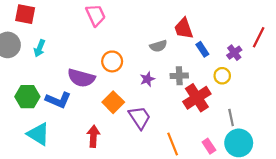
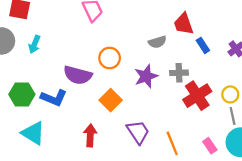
yellow circle: (222, 76) -> (230, 94), moved
purple star: (147, 79) -> (146, 76), size x1.5
purple trapezoid: (140, 118) -> (138, 132), moved

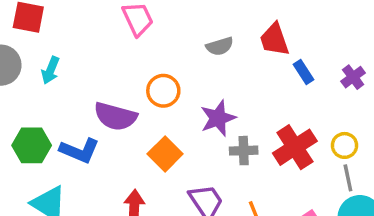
gray semicircle: (157, 42) -> (220, 46), moved
gray cross: (179, 73) -> (244, 151), moved

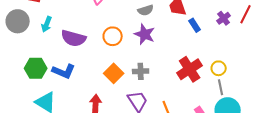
purple cross: (353, 77) -> (224, 18), moved
purple semicircle: (115, 116) -> (74, 38), moved
purple star: (218, 118) -> (145, 34), moved, turned -30
gray cross: (244, 151) -> (141, 71), moved

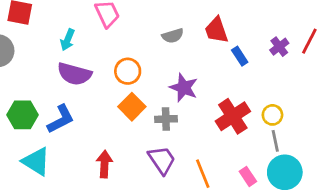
cyan arrow: (47, 24) -> (68, 40), moved
purple star: (145, 34) -> (184, 88), moved
blue L-shape: (64, 71) -> (61, 119), turned -50
orange square: (114, 73) -> (132, 107), moved

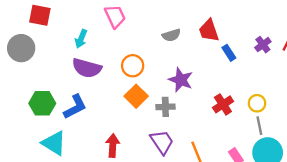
red cross: (233, 116) -> (223, 104), size x0.7

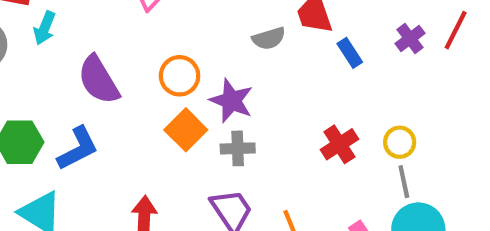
gray semicircle: (171, 35) -> (269, 38), moved
cyan arrow: (81, 39) -> (45, 28), moved
purple semicircle: (87, 68) -> (99, 80), turned 44
purple star: (181, 80) -> (231, 101), moved

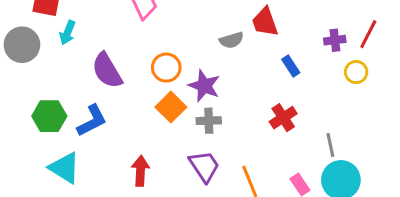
purple cross: (410, 38) -> (335, 40), turned 30
blue rectangle: (350, 53) -> (291, 66), moved
yellow circle: (400, 142) -> (356, 72), moved

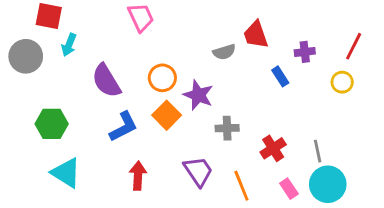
purple cross: (335, 40) -> (305, 52), moved
red cross: (283, 118) -> (273, 148), moved
blue L-shape: (92, 121) -> (124, 127), moved
gray cross: (209, 121) -> (227, 128), moved

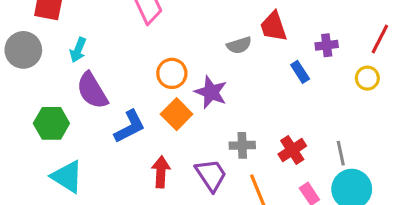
cyan arrow: (69, 45) -> (78, 50), moved
purple semicircle: (106, 81) -> (92, 91), moved
gray cross: (227, 128) -> (242, 145), moved
red arrow: (138, 176) -> (161, 172), moved

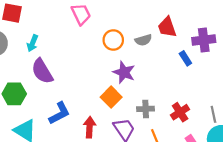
purple cross: (327, 45) -> (204, 40), size x1.5
orange circle: (172, 73) -> (113, 40), moved
orange square: (177, 114) -> (111, 97), moved
blue L-shape: (130, 127) -> (59, 113), moved

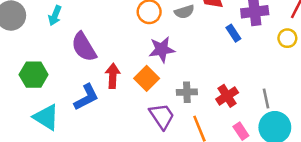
purple semicircle: (42, 71) -> (84, 47), moved
purple star: (124, 72) -> (162, 49), turned -30
red arrow: (90, 127) -> (113, 76), moved

